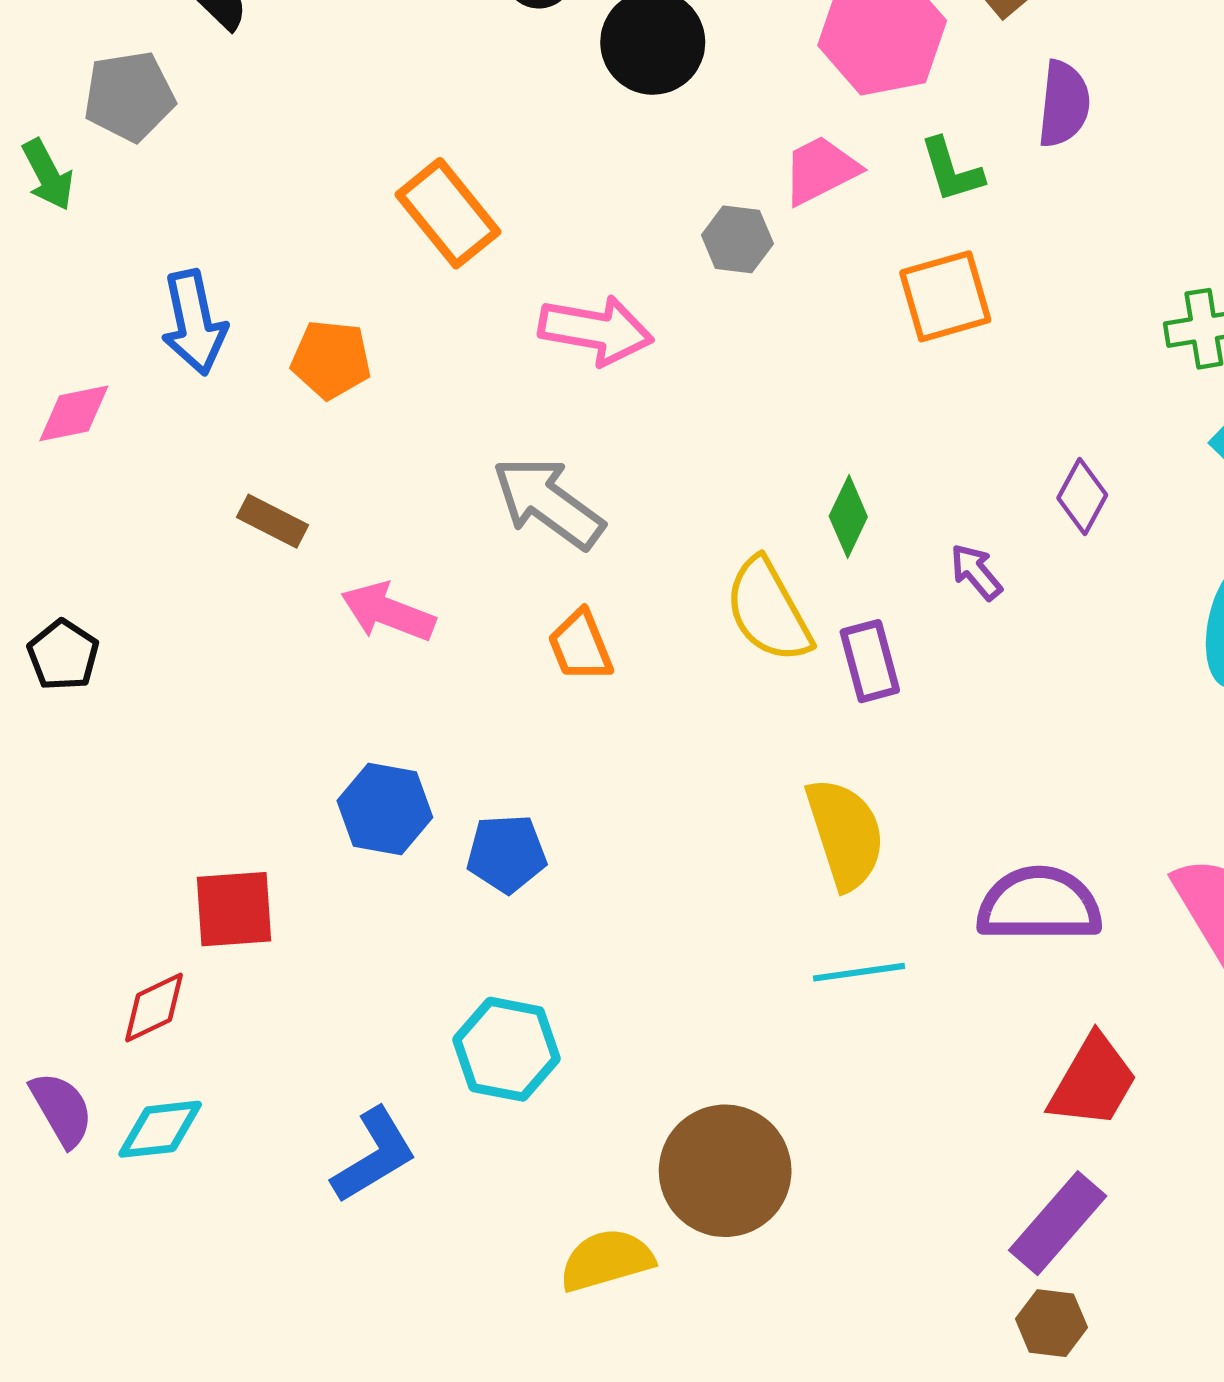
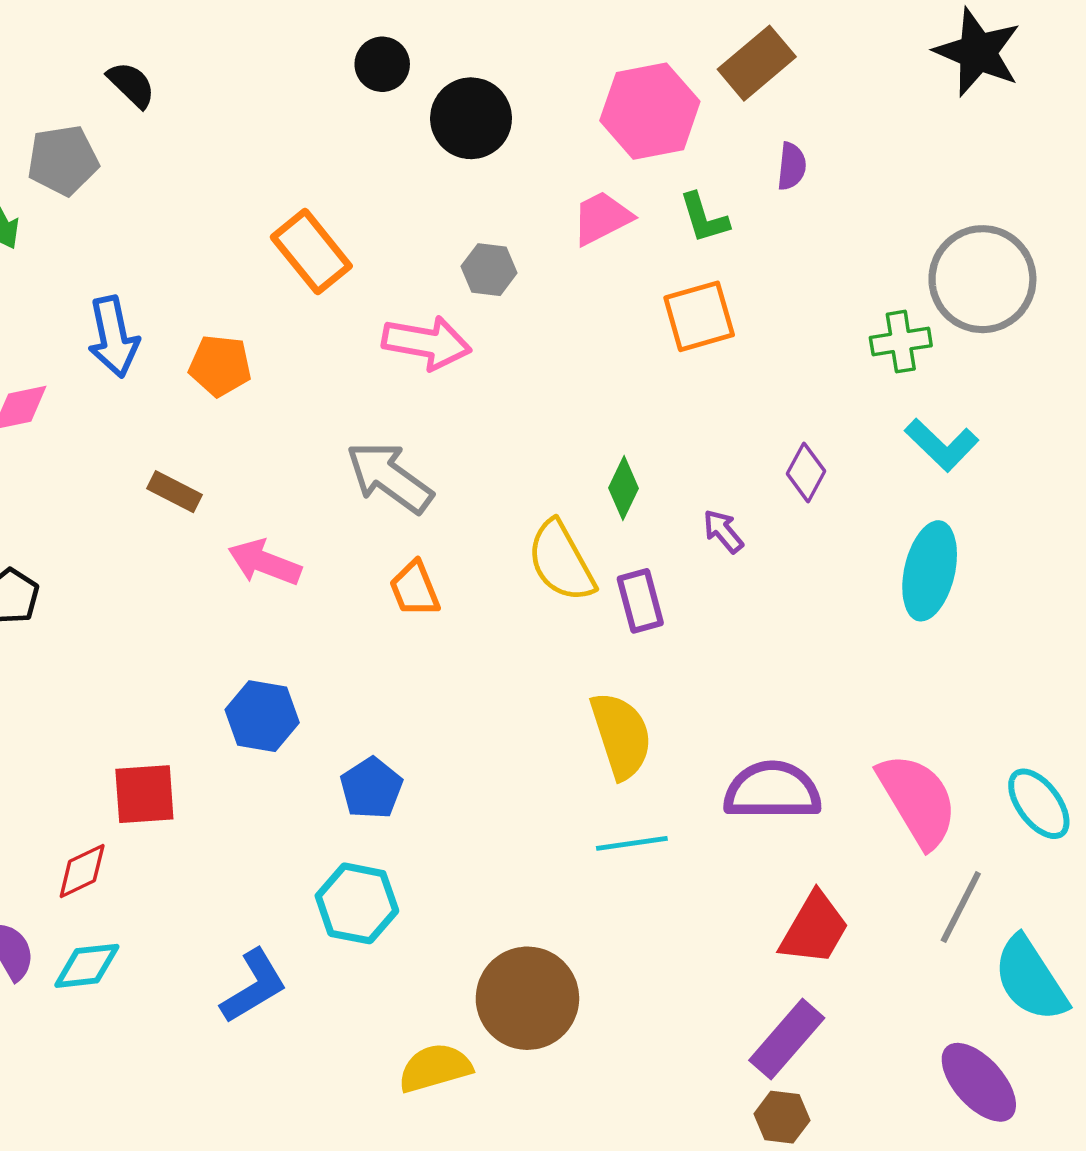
purple semicircle: (1064, 104) -> (792, 166), size x0.7
gray hexagon: (737, 239) -> (489, 270), moved
blue pentagon: (506, 854) -> (371, 788), moved, turned -30

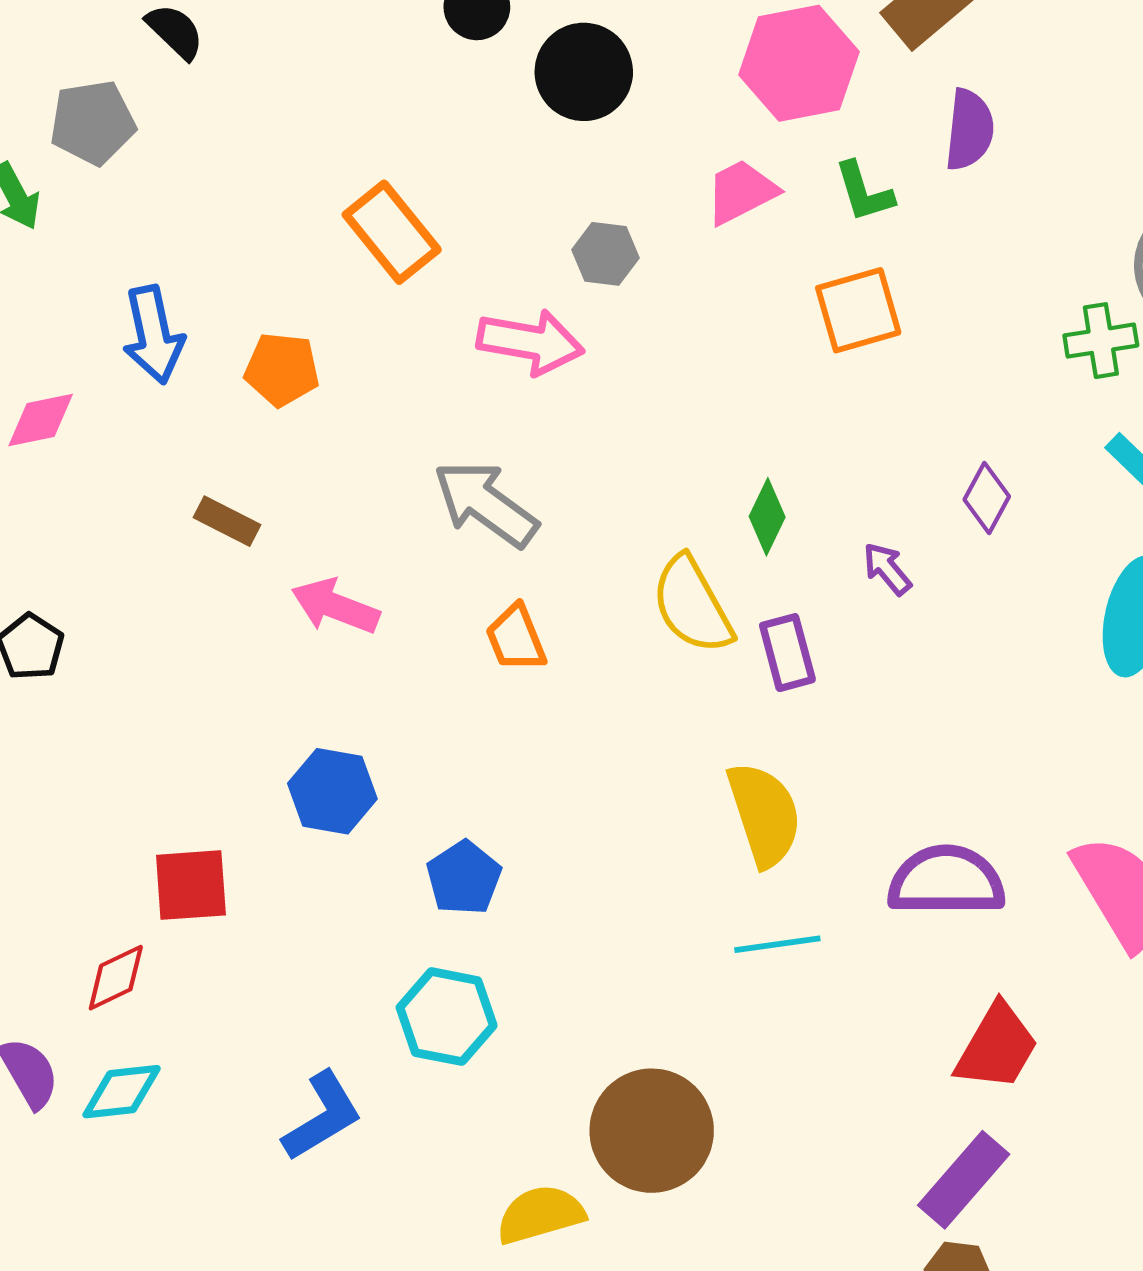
purple semicircle: (792, 166) -> (969, 130), size x1.4

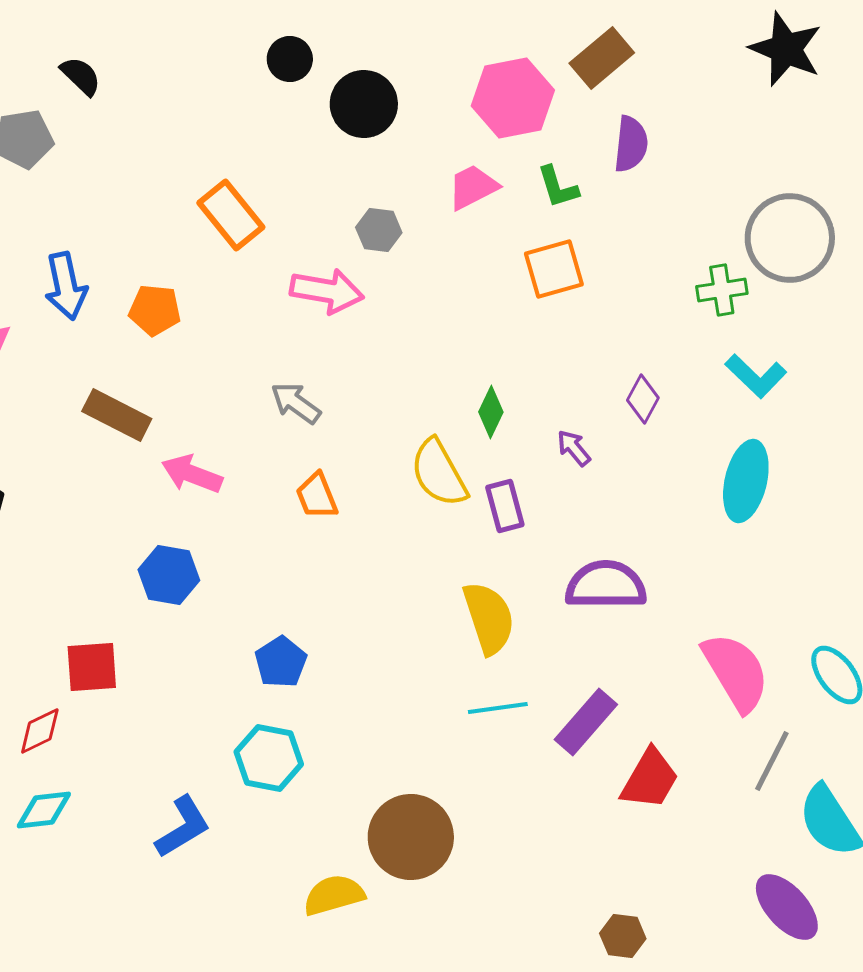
gray arrow: (486, 504) -> (296, 403), size x0.7
brown rectangle: (227, 521) -> (117, 415), size x1.5
blue hexagon: (332, 791) -> (169, 575), moved
purple semicircle: (946, 881) -> (606, 585), moved
purple rectangle: (964, 1180) -> (586, 722), moved

